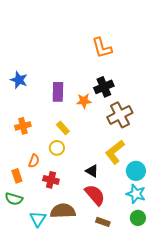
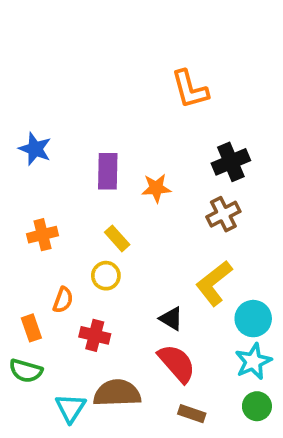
black cross: (104, 87) -> (231, 162), moved
brown cross: (120, 115) -> (223, 214), size x0.7
cyan star: (136, 194) -> (253, 361), turned 30

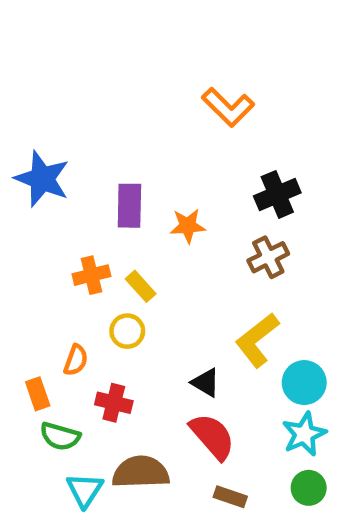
orange L-shape: (190, 89) -> (228, 107), turned -30
blue star: (35, 149) -> (42, 179), size x1.4
orange cross: (43, 235) -> (91, 275), moved
green semicircle: (26, 371) -> (60, 436), moved

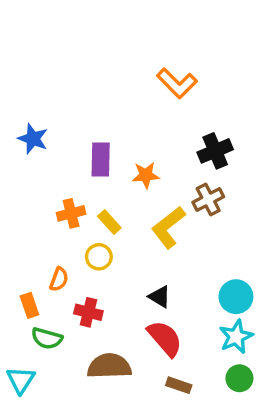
blue star: (42, 179) -> (33, 139), size x0.7
yellow L-shape: (257, 340) -> (168, 227), moved
cyan triangle: (85, 490) -> (21, 380), moved

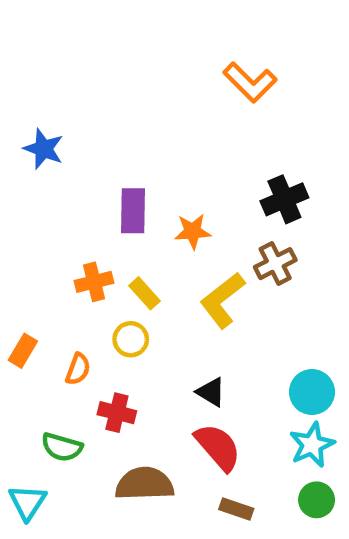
orange L-shape: (177, 83) -> (250, 82), moved
blue star: (33, 139) -> (44, 149), moved
orange rectangle: (29, 305) -> (23, 351), moved, turned 50

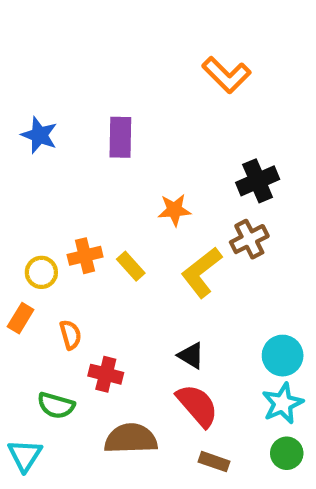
purple rectangle: (133, 211) -> (120, 137), moved
yellow circle: (131, 339) -> (41, 272), moved
orange semicircle: (78, 369) -> (70, 335), turned -36

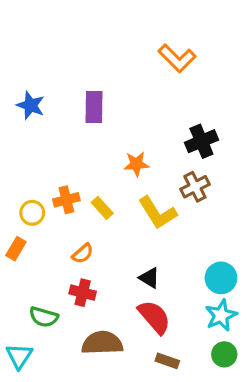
yellow L-shape: (201, 272) -> (158, 213), turned -84
orange semicircle: (70, 335) -> (83, 253), moved, turned 65

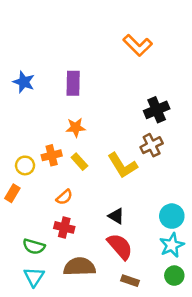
orange star: (136, 164) -> (76, 127), moved
cyan triangle: (19, 356) -> (34, 277), moved

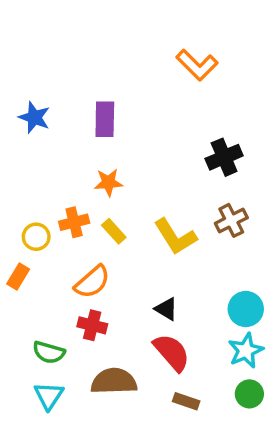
brown cross: (152, 145) -> (231, 220), moved
orange semicircle: (64, 197) -> (92, 282), size x1.5

